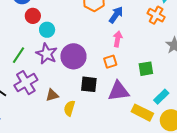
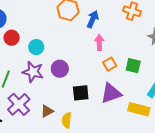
cyan circle: (47, 30) -> (36, 47), moved
purple circle: (73, 56) -> (60, 69), size x0.7
orange square: (110, 62) -> (110, 64), moved
green square: (146, 69) -> (133, 66), turned 35

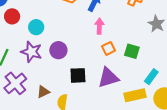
yellow rectangle: (139, 109) -> (135, 95), turned -30

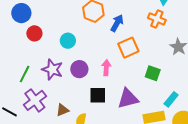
pink arrow: (99, 26) -> (106, 68), moved
cyan circle: (36, 27) -> (68, 41), moved
orange square: (108, 48) -> (128, 48), moved, size x1.5

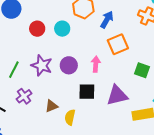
red circle: (34, 33) -> (37, 29), moved
cyan circle: (68, 41) -> (62, 29), moved
purple cross: (35, 100) -> (24, 96), size x0.7

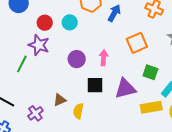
orange square: (118, 44) -> (137, 43), moved
purple star: (42, 65) -> (39, 45), moved
green square: (142, 70) -> (150, 72), moved
purple cross: (24, 96) -> (35, 113), moved

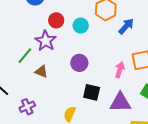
pink arrow: (104, 58) -> (120, 70), moved
brown triangle: (60, 100) -> (41, 72), moved, turned 32

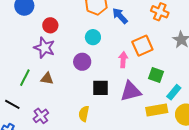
cyan circle: (81, 26) -> (93, 37), moved
blue arrow: (126, 26) -> (120, 16), turned -72
green line: (25, 56) -> (25, 78), moved

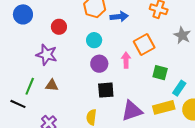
blue arrow: (120, 16) -> (119, 17), turned 132
red circle: (50, 25) -> (59, 27), moved
purple circle: (82, 62) -> (99, 64), moved
purple triangle: (131, 91) -> (132, 111), moved
black line: (12, 104) -> (18, 104), moved

